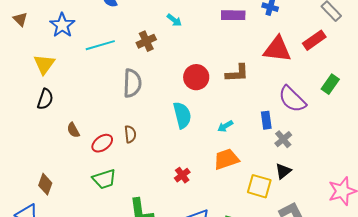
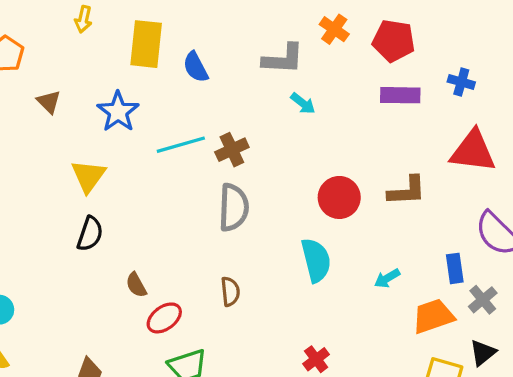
brown cross: (146, 41) -> (232, 150), moved
red ellipse: (102, 143) -> (164, 318), moved
orange trapezoid: (226, 159) -> (433, 316), moved

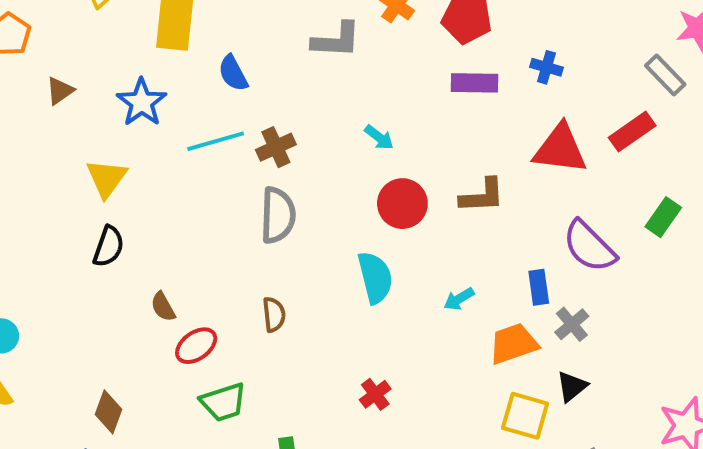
blue semicircle: (196, 67) -> (233, 73), moved
brown triangle: (49, 102) -> (60, 91), turned 40
cyan arrow: (303, 103) -> (379, 137), moved

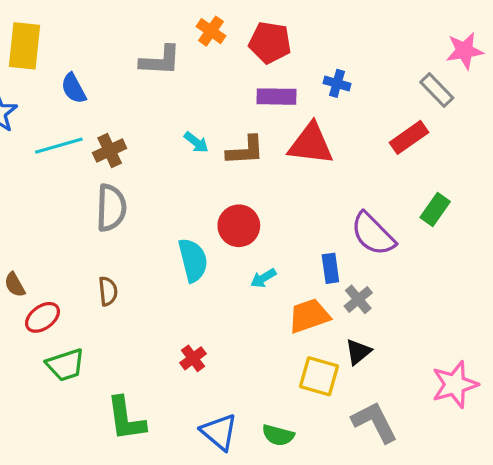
red triangle: (560, 149) -> (311, 144), moved
brown L-shape: (482, 196) -> (245, 151), moved
red circle: (402, 204) -> (239, 226), moved

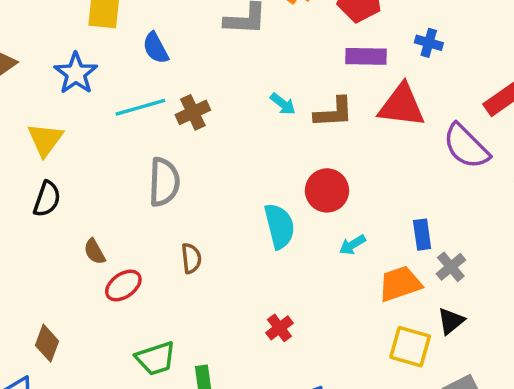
gray semicircle: (111, 208) -> (164, 182), moved
purple semicircle: (373, 234) -> (466, 146), moved
green trapezoid: (65, 365) -> (156, 358), moved

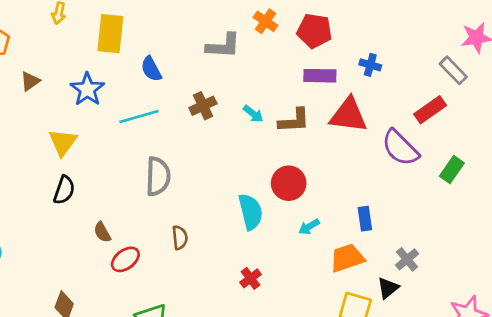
brown cross: (193, 112) -> (203, 106), moved
gray cross: (451, 267) -> (407, 259), moved
red cross: (279, 328) -> (251, 278), moved

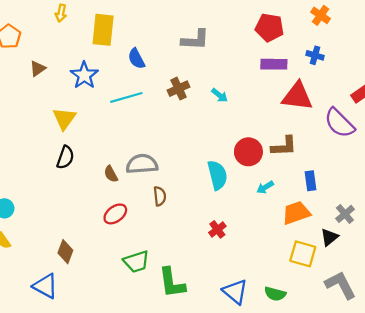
orange cross: (266, 21) -> (321, 15), moved
brown L-shape: (294, 121) -> (284, 146), moved
gray semicircle: (158, 176) -> (142, 164), moved, turned -96
brown semicircle: (102, 232) -> (111, 174), moved

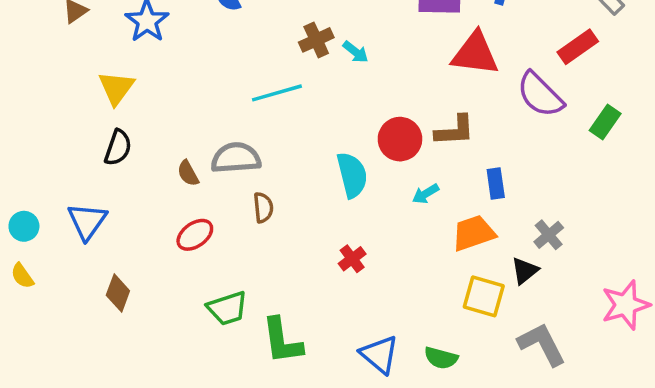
brown cross: (179, 89) -> (316, 40), moved
cyan line: (126, 97) -> (277, 93), moved
blue triangle: (45, 286) -> (87, 221), moved, turned 36

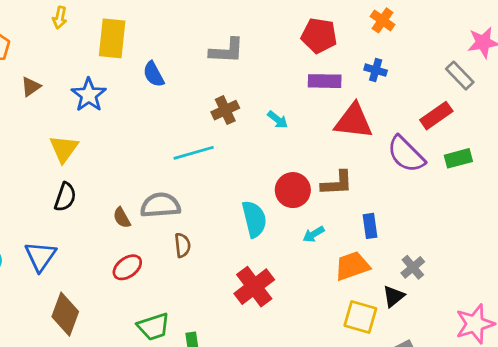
cyan arrow: (356, 52) -> (278, 120), moved
green rectangle: (605, 122) -> (458, 158), moved, turned 40
red cross: (352, 259) -> (254, 287), size x1.8
brown diamond: (118, 293) -> (65, 314), size x1.4

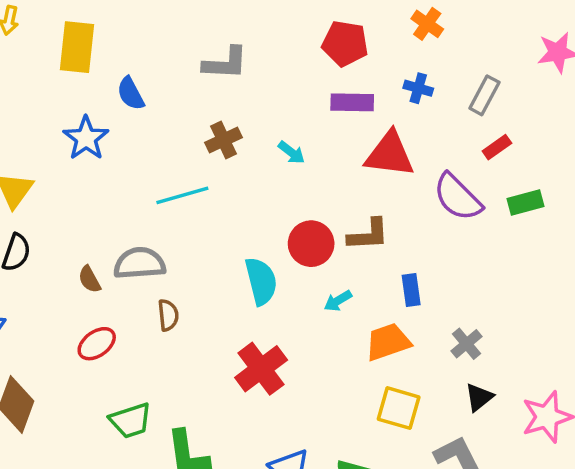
gray rectangle: (460, 76) -> (484, 95), moved, turned 72
blue star: (89, 95) -> (86, 138), moved
red rectangle: (436, 116) -> (497, 147), size x0.7
black triangle: (394, 296) -> (479, 397), moved

